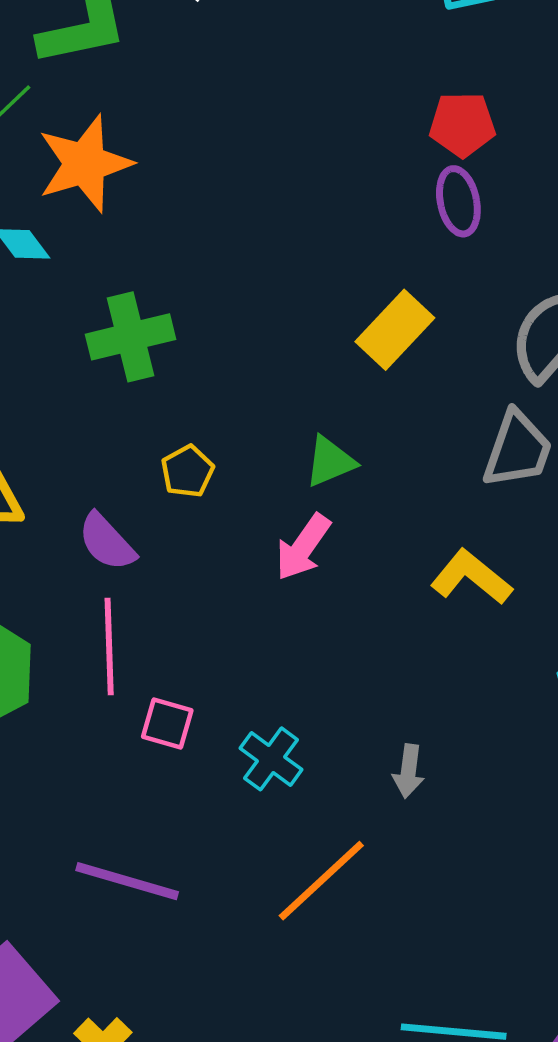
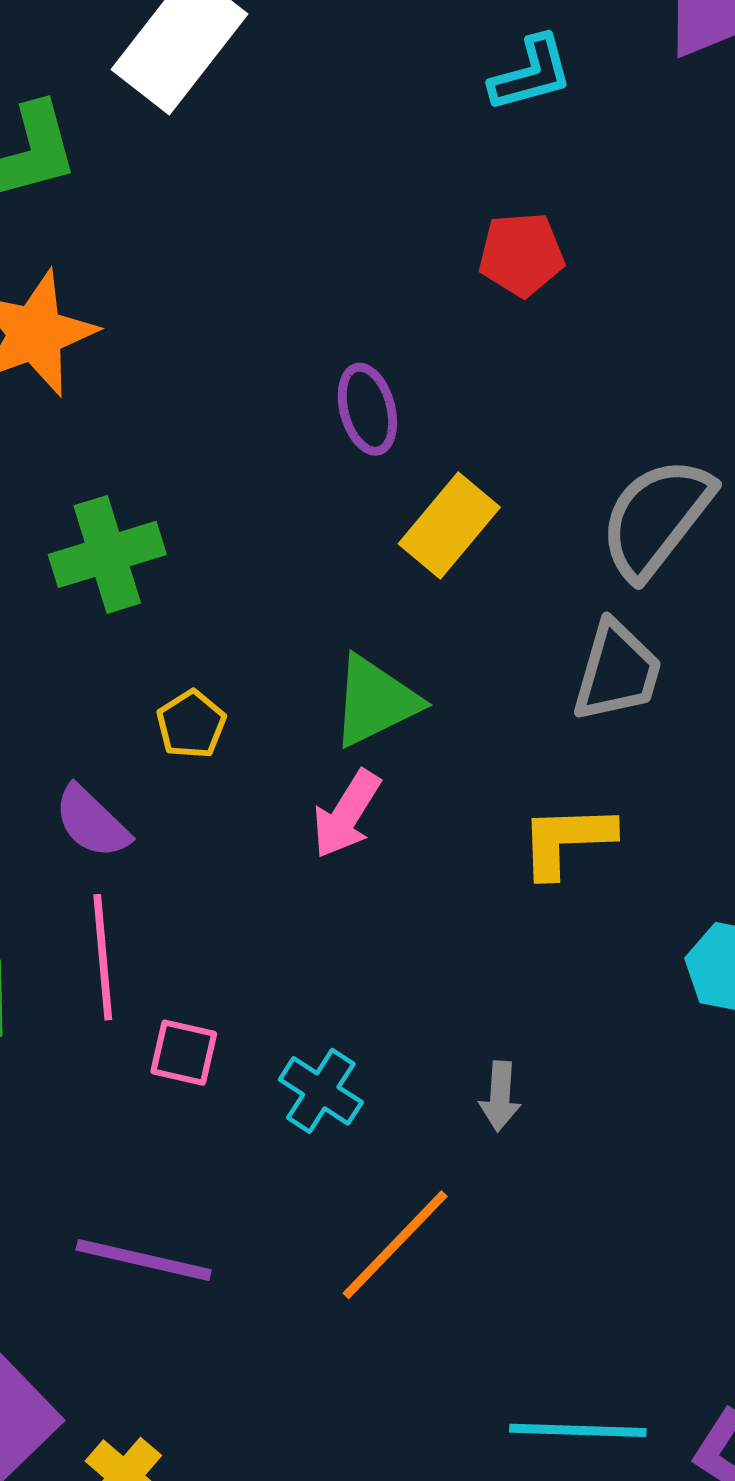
purple ellipse: (458, 201) -> (367, 409), moved
green triangle: (330, 462) -> (375, 701), size x1.4
yellow L-shape: (471, 577) -> (567, 840), turned -38

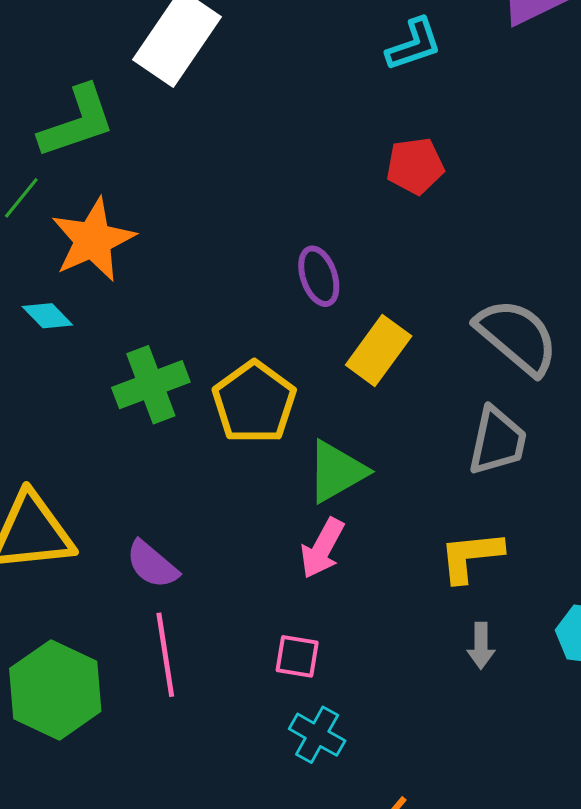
gray semicircle: (656, 518) -> (517, 336), turned 96
yellow pentagon: (191, 724) -> (254, 402), moved, size x1.8
pink square: (184, 1053) -> (297, 656), moved
gray arrow: (500, 1096) -> (481, 646), moved

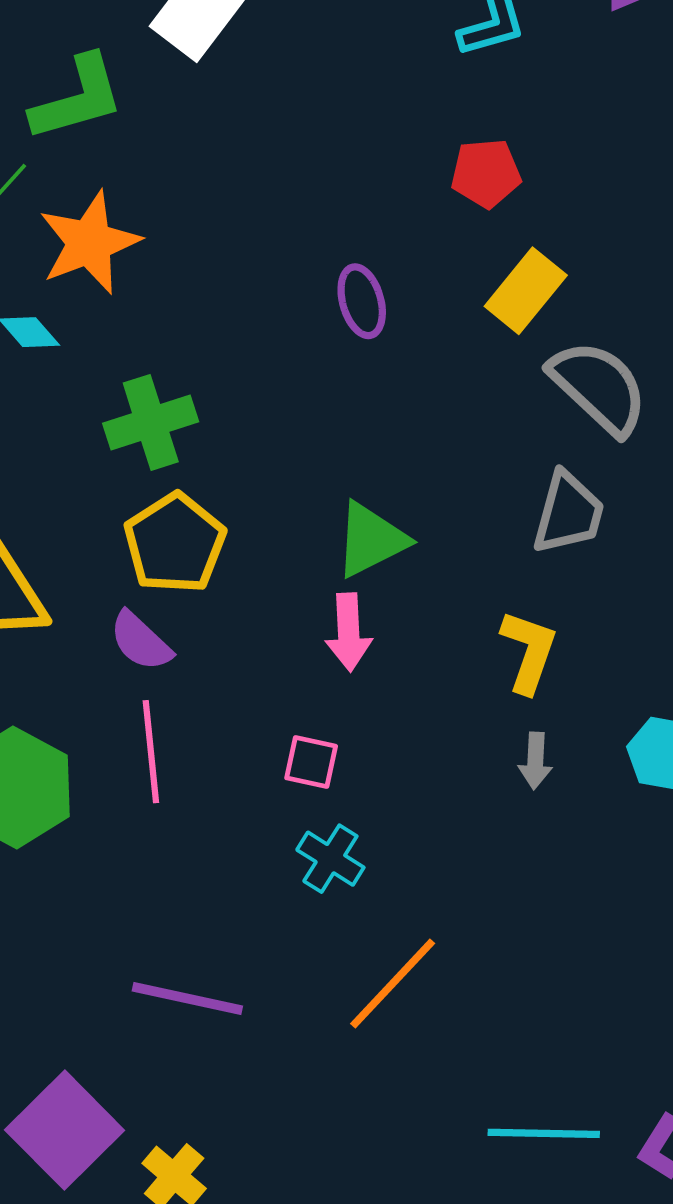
yellow rectangle: (379, 351) -> (526, 291), moved
yellow pentagon: (254, 402) -> (175, 543), moved
pink arrow: (322, 548) -> (349, 632), turned -34
yellow L-shape: (471, 556) -> (529, 651), turned 112

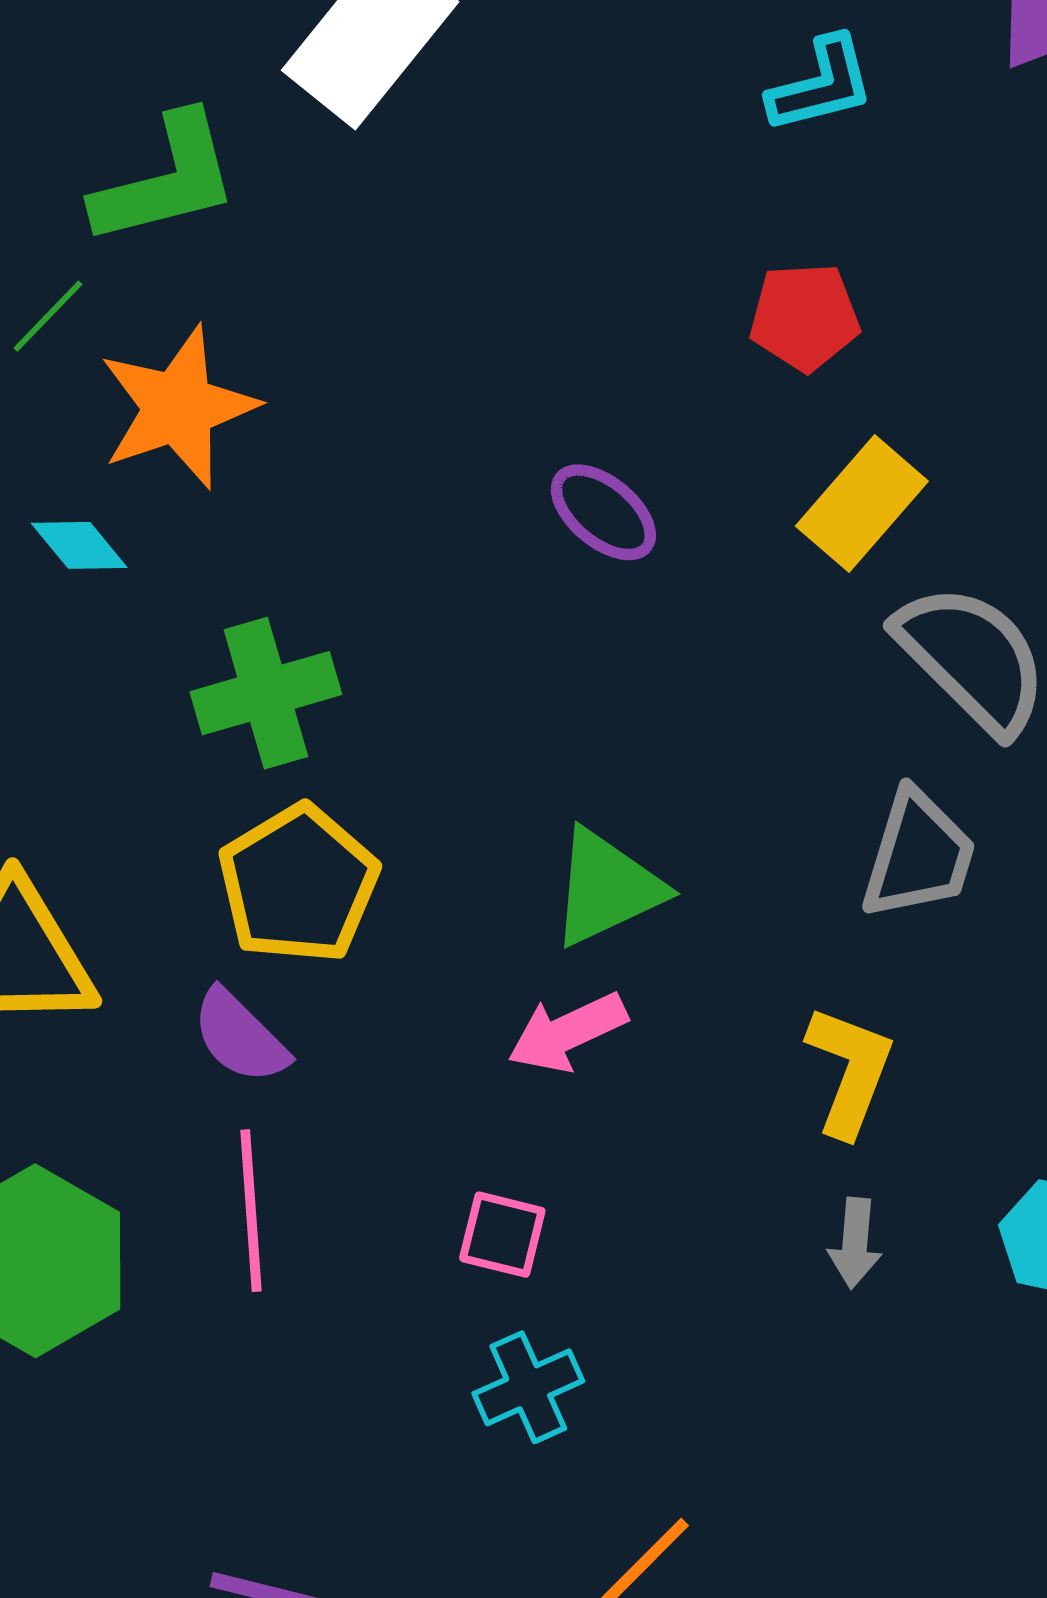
purple ellipse: (362, 301) -> (603, 512), turned -36
pink arrow: (349, 632) -> (567, 1032), turned 66
cyan cross: (330, 859) -> (528, 1387), turned 32

